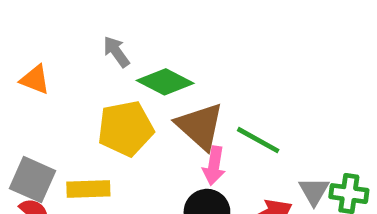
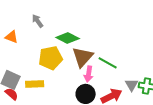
gray arrow: (116, 52) -> (38, 21), moved
brown triangle: (200, 126) -> (83, 57), turned 30

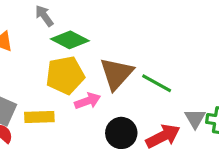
green diamond: (68, 38) -> (70, 40), moved
pink arrow: (89, 74) -> (88, 101), moved, turned -119

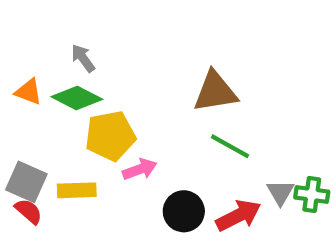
green diamond: (70, 40) -> (77, 98), moved
brown triangle: (116, 74) -> (215, 92), moved, turned 39

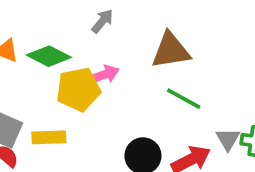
gray arrow: (83, 58) -> (102, 21), moved, turned 75
pink arrow: (140, 169) -> (104, 75), moved

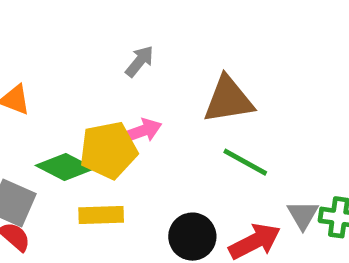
green diamond: (49, 56) -> (65, 167), moved
yellow rectangle: (49, 137) -> (101, 215), moved

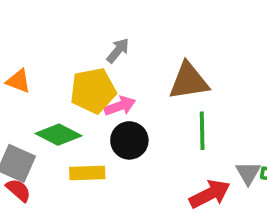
yellow pentagon: (108, 150) -> (93, 91), moved
green line: (245, 162) -> (202, 131), turned 60
black circle: (192, 237) -> (129, 140), moved

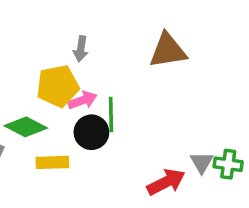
gray arrow: (118, 50) -> (81, 49), turned 150
brown triangle: (189, 81) -> (168, 51), moved
green line: (202, 131) -> (111, 114), moved

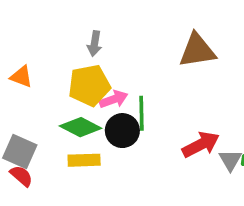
gray arrow: (81, 49) -> (95, 44), moved
green diamond: (26, 127) -> (81, 127), moved
red arrow: (166, 182) -> (201, 145), moved

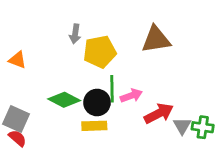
yellow pentagon: (89, 85) -> (100, 52), moved
pink arrow: (114, 99) -> (131, 96), moved
yellow rectangle: (84, 160) -> (94, 126), moved

